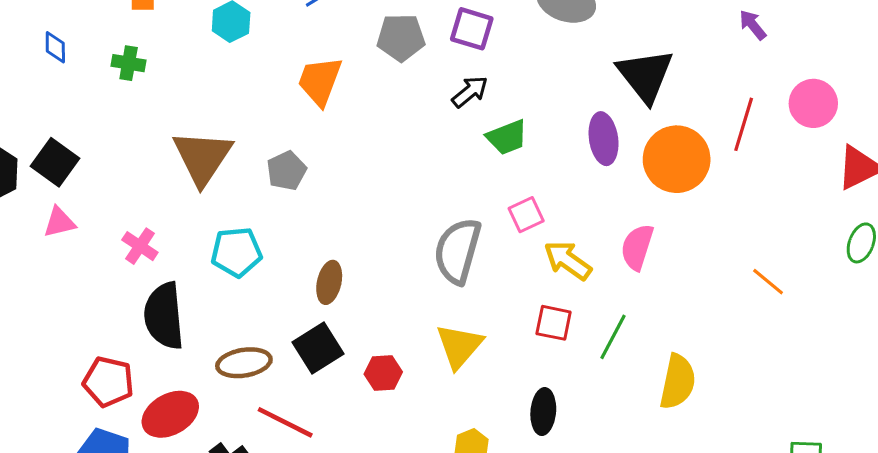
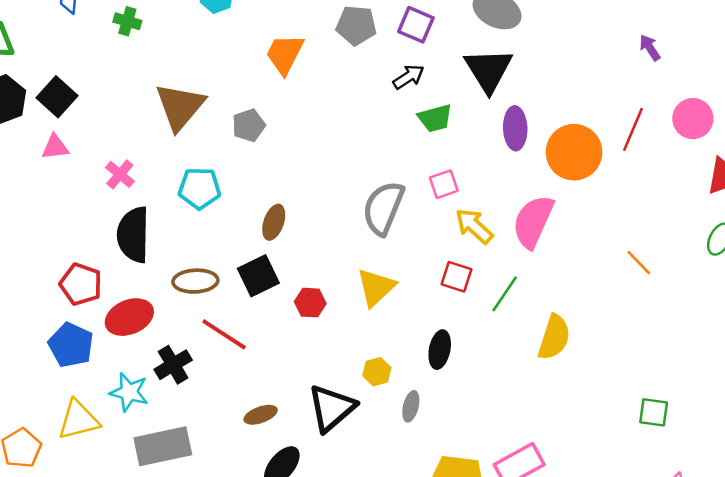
black triangle: (645, 75) -> (489, 70), moved
pink semicircle: (637, 247) -> (533, 222), size x1.4

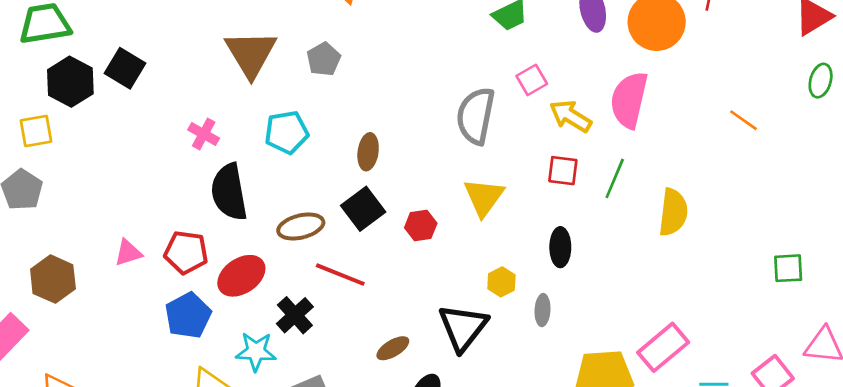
pink triangle: (55, 147) -> (128, 253), moved
blue pentagon: (71, 345) -> (188, 315), turned 30

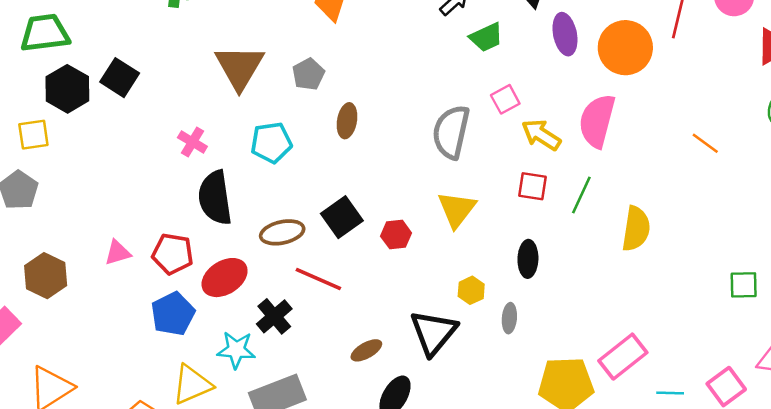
brown ellipse: (368, 152) -> (347, 121), moved

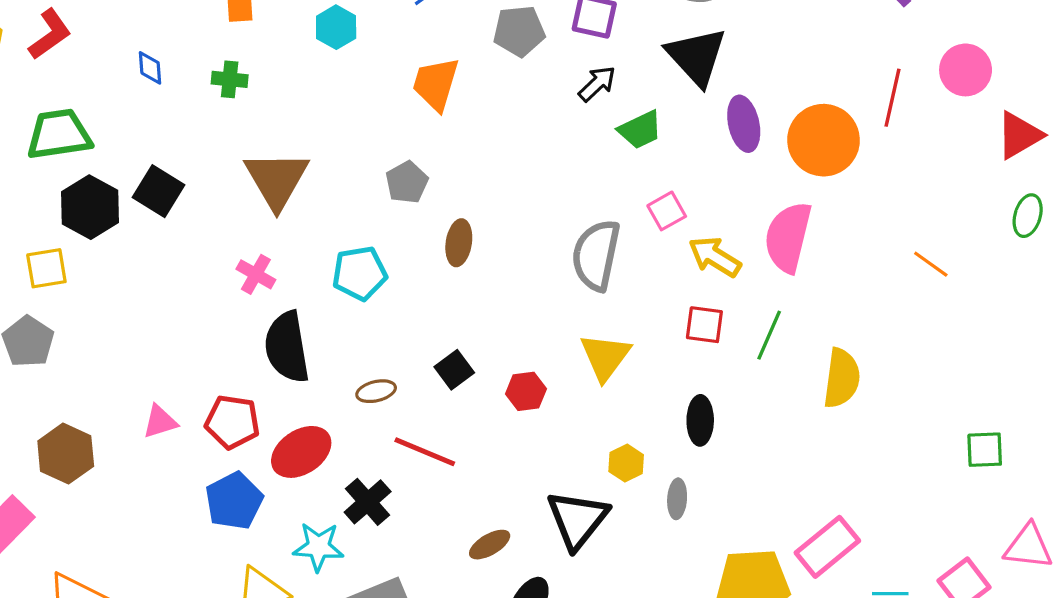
brown triangle: (239, 67) -> (277, 180), moved
black square: (342, 217) -> (454, 370), size x0.7
brown ellipse: (282, 232) -> (376, 391), size x0.7

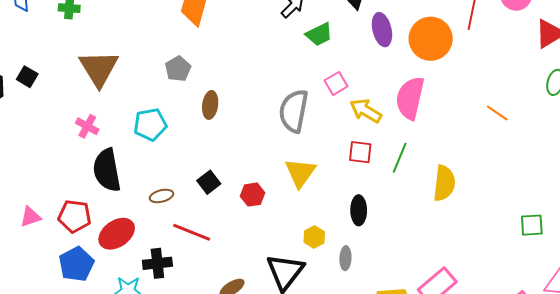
black square: (158, 191) -> (27, 77), size x0.7
black cross: (368, 502) -> (157, 263), turned 36

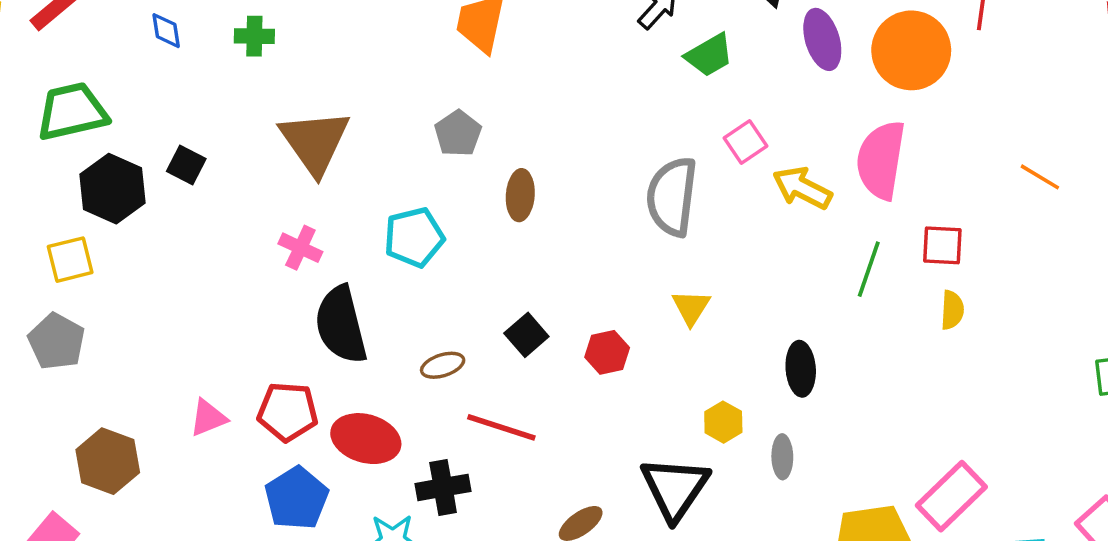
red square: (360, 152) -> (942, 245), moved
yellow triangle: (300, 173) -> (691, 307), size x0.7
yellow semicircle: (444, 183) -> (952, 310), size x0.6
red ellipse: (117, 234) -> (366, 439), turned 54

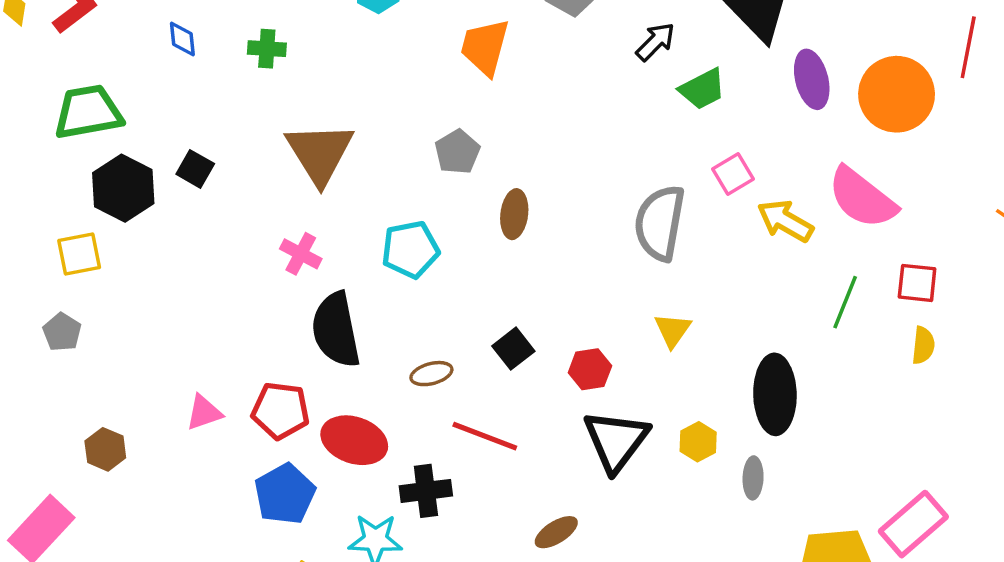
pink semicircle: (881, 160) -> (862, 198), turned -64
gray pentagon: (56, 341) -> (62, 332), size x0.7
black ellipse: (801, 369) -> (775, 394), size x1.5
brown hexagon: (108, 461) -> (105, 449), size x0.7
black triangle: (675, 488) -> (616, 441), moved

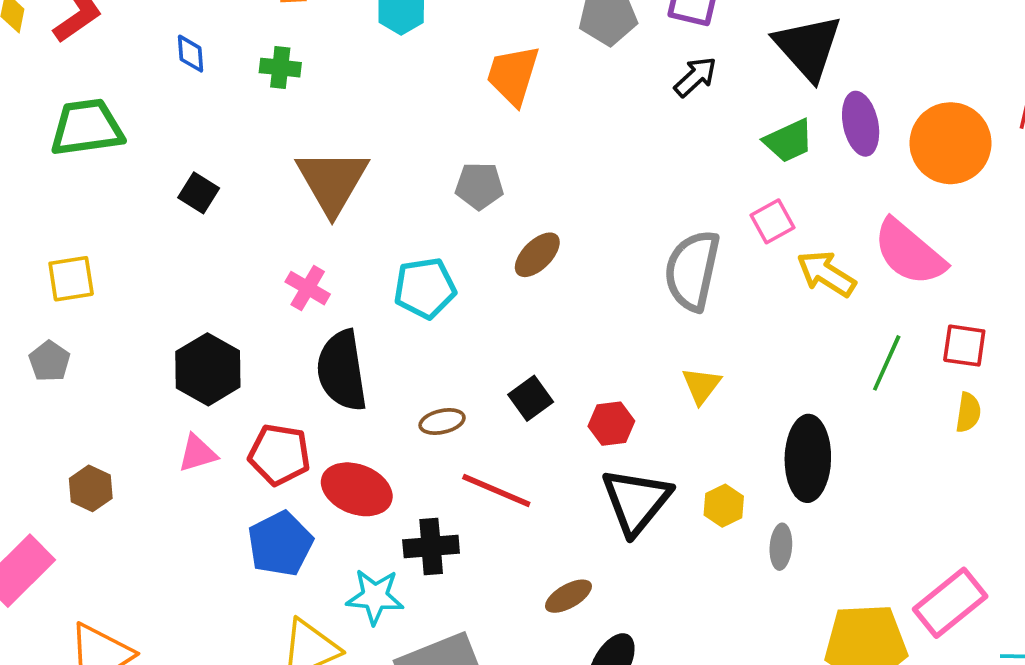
green trapezoid: (702, 89) -> (789, 141), moved
gray pentagon: (457, 152) -> (479, 186), turned 30
black hexagon: (123, 188) -> (208, 369), moved
brown ellipse: (514, 214) -> (537, 255), turned 36

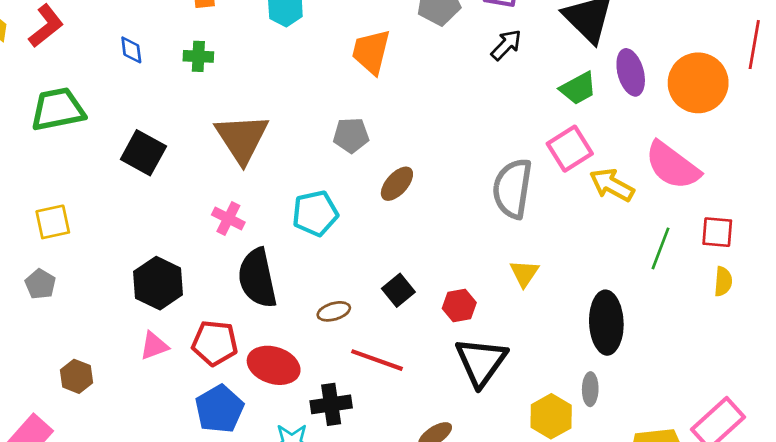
black square: (199, 193) -> (143, 153), size x1.5
pink square: (772, 221) -> (570, 149), size x1.4
yellow hexagon: (724, 506) -> (551, 416), moved, size x1.4

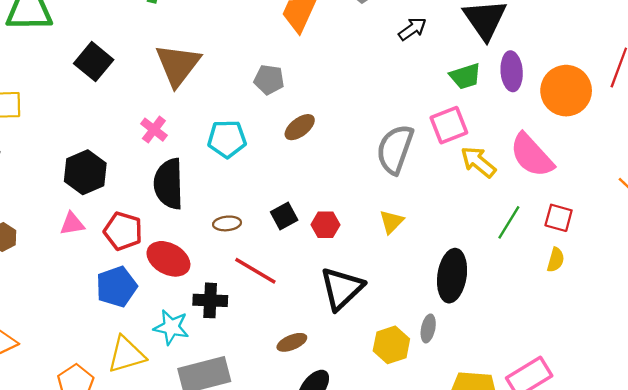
red hexagon: (459, 305) -> (325, 225), moved

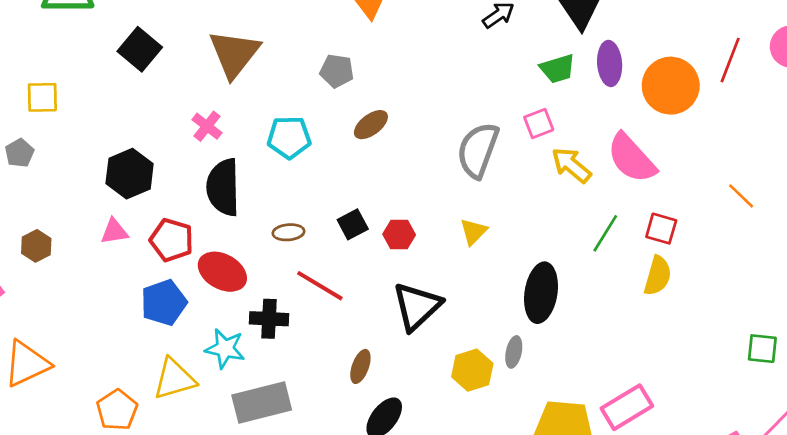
pink square: (449, 125) -> (539, 123), size x0.7
yellow semicircle: (556, 260) -> (658, 276), size x1.4
brown ellipse: (292, 342) -> (360, 366), turned -48

